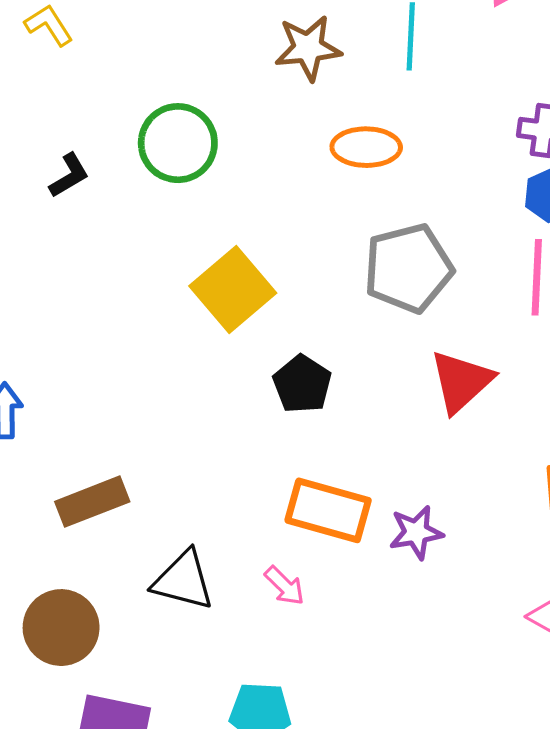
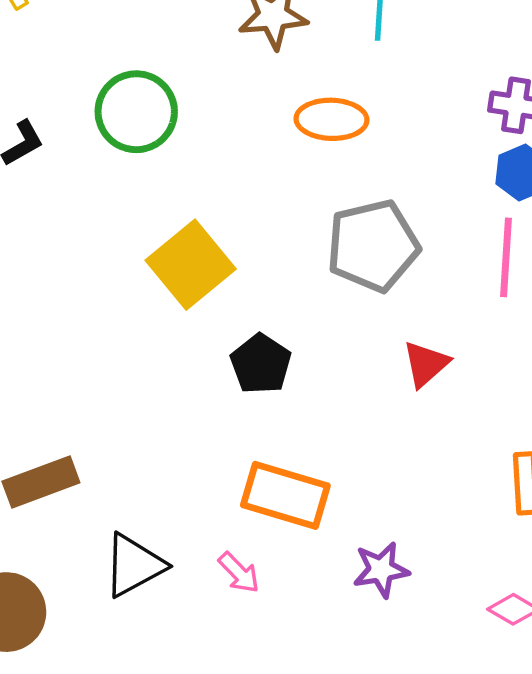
red triangle: (461, 381) -> (426, 364), size x0.7
purple star: (416, 532) -> (381, 570), moved
black triangle: (183, 580) -> (134, 565), turned -44

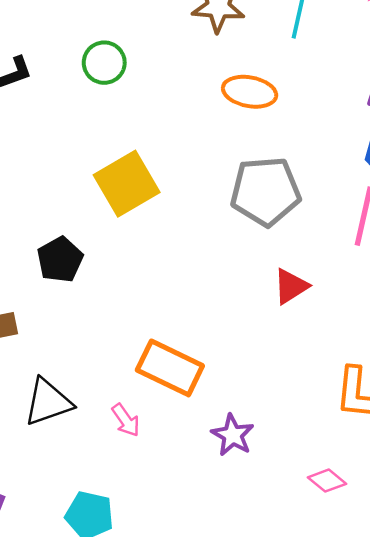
green circle: (136, 112) -> (104, 63), size x0.7
black pentagon: (261, 364) -> (60, 260), moved
purple star: (381, 570) -> (233, 435), turned 30

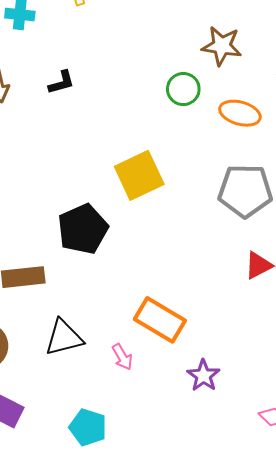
green circle: (104, 63) -> (183, 89), moved
black pentagon: (60, 260) -> (83, 229), size x1.4

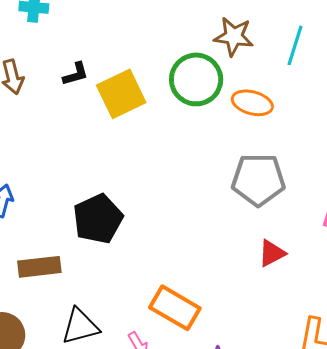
green circle: (183, 89) -> (196, 79), size x1.6
yellow square: (139, 175) -> (121, 94), moved

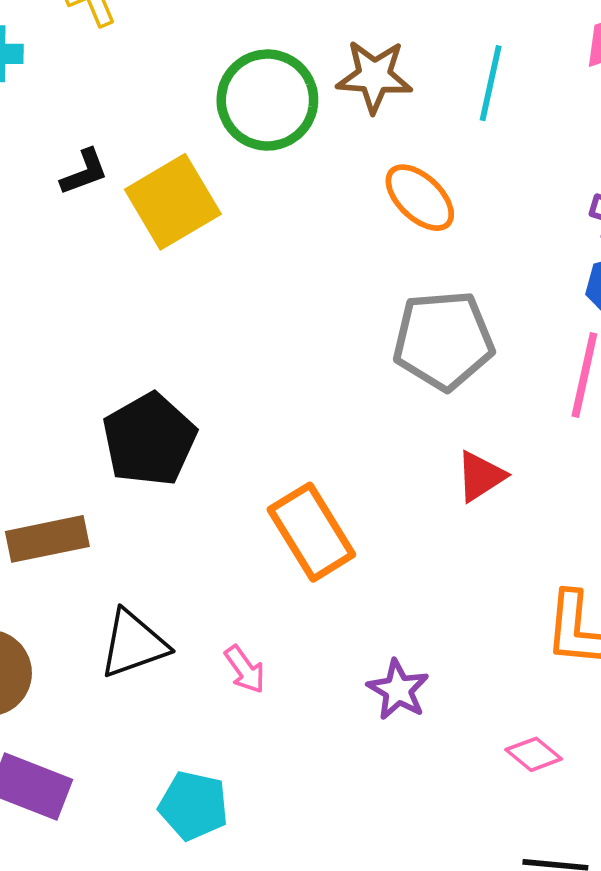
green circle: (196, 79) -> (267, 100), moved
orange ellipse: (252, 103) -> (420, 198), turned 33
orange rectangle: (175, 308) -> (311, 532), moved, turned 33

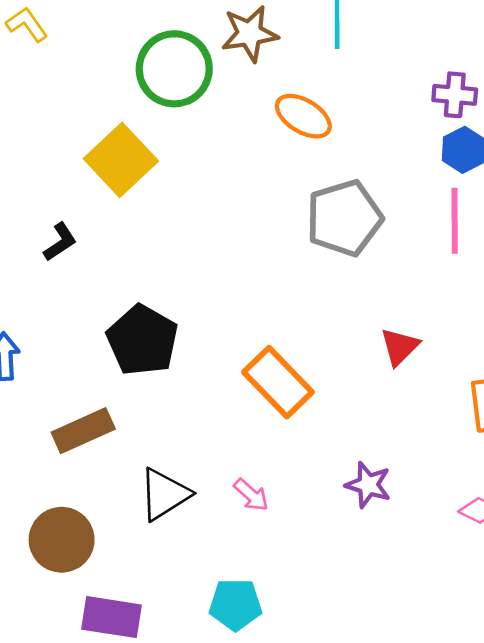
black L-shape: (84, 172) -> (60, 242), moved
red triangle: (480, 476) -> (400, 347), moved

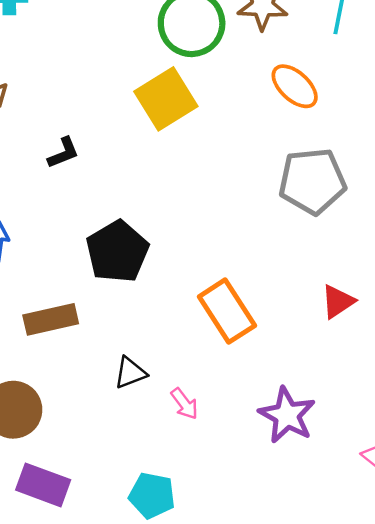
yellow square: (121, 160) -> (166, 99), moved
purple star: (368, 485) -> (287, 415), size x1.4
black triangle: (164, 494) -> (130, 373), moved, size x0.7

